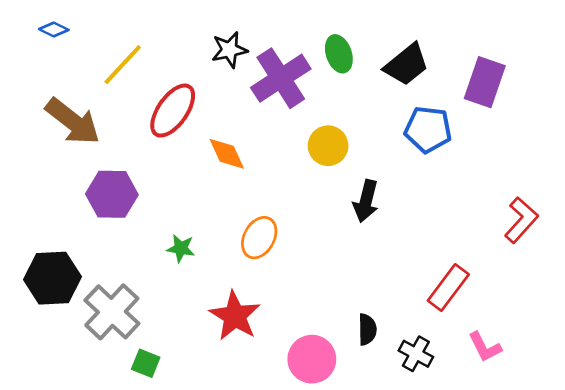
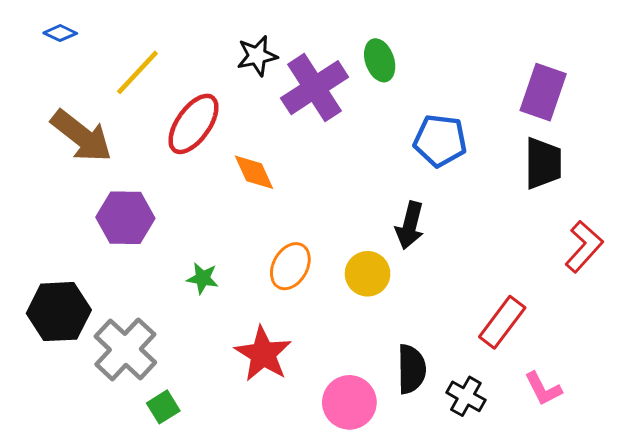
black trapezoid: (406, 65) -> (543, 163), moved, turned -51
blue pentagon: (428, 129) -> (440, 141), moved
yellow circle: (328, 146) -> (368, 274), moved
black semicircle: (367, 329) -> (411, 369), size x1.4
green square: (146, 363) -> (163, 407), turned 36

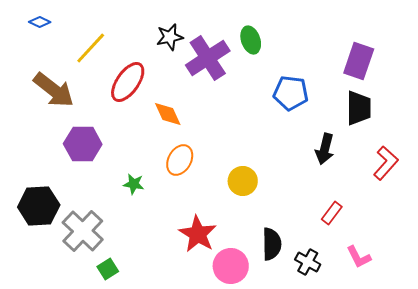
black arrow: (410, 225) -> (325, 149), moved
orange ellipse: (290, 266) -> (180, 160), moved
red rectangle: (502, 322) -> (332, 213), size x0.7
red star: (263, 354) -> (198, 234), moved

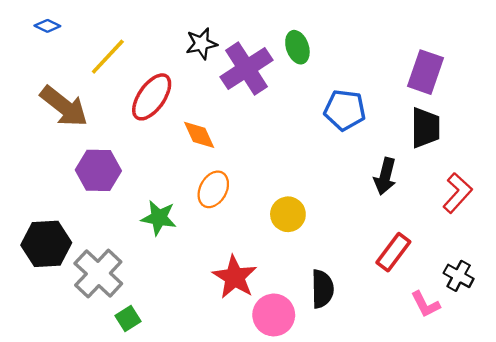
green star: (134, 184) -> (159, 218), size x1.4
red rectangle: (332, 213) -> (393, 252), size x1.4
black cross: (308, 262) -> (459, 276), moved

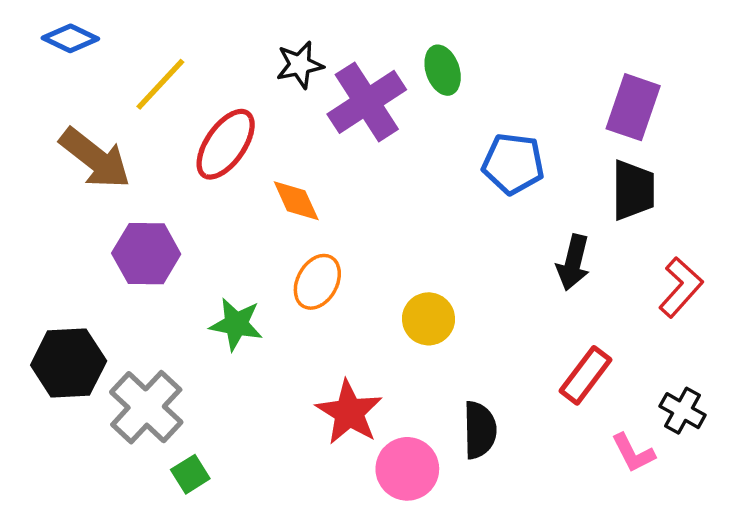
blue diamond: (47, 26) -> (70, 38), size x1.4

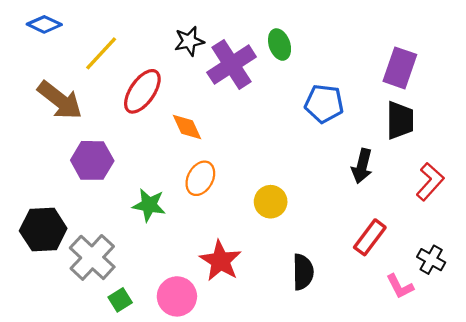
pink circle: (407, 469) -> (177, 296), moved

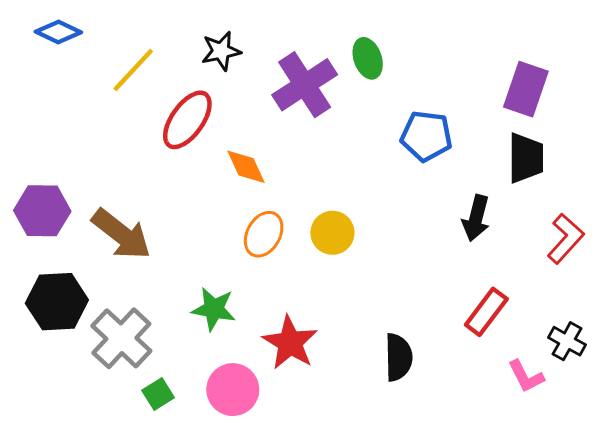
black star: (189, 41) -> (221, 51), moved
brown arrow: (60, 100) -> (121, 234), moved
purple hexagon: (92, 160) -> (42, 211), moved
yellow circle: (271, 202) -> (332, 233), moved
green star: (149, 205) -> (214, 309), moved

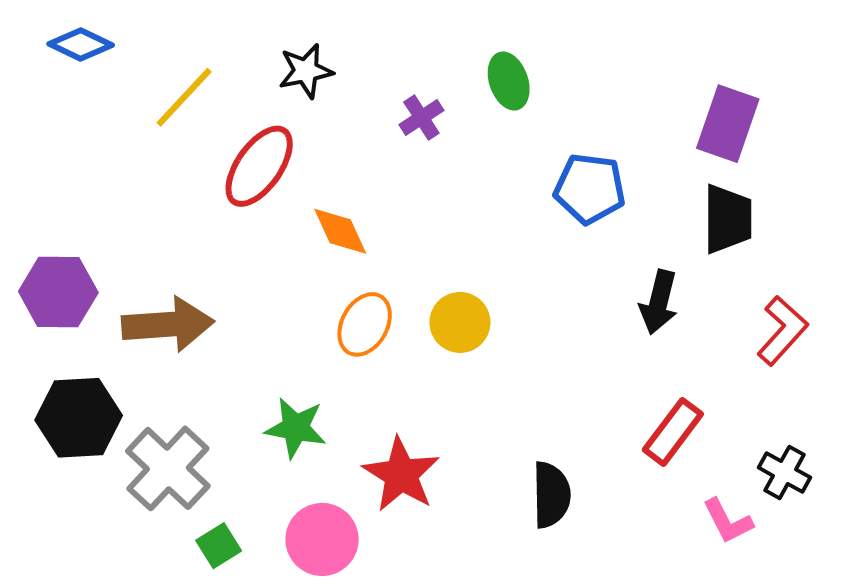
purple cross: (305, 85) -> (421, 118), size x0.5
brown arrow: (121, 234) -> (168, 324), turned -42

